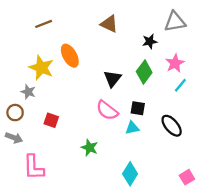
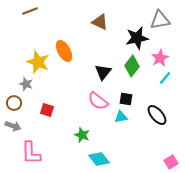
brown line: (44, 24) -> (30, 11), moved
black star: (150, 41) -> (137, 38), size x1.6
cyan diamond: (130, 174) -> (99, 159), moved, turned -70

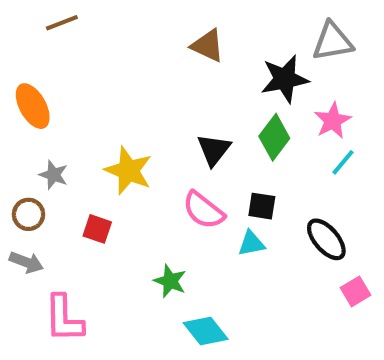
orange ellipse: (64, 51) -> (33, 106), moved
yellow star: (38, 62) -> (128, 171), moved
pink square: (171, 162) -> (355, 291), moved

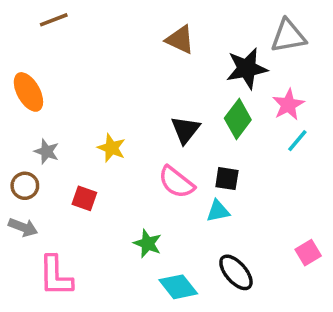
yellow star: (128, 171) -> (111, 148), size x0.7
black ellipse: (326, 239) -> (236, 272), moved

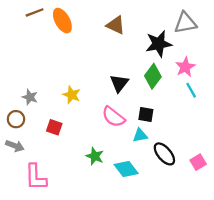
orange ellipse: (28, 92) -> (62, 21), moved
cyan line: (297, 141) -> (191, 90), turned -70
black ellipse: (236, 272) -> (164, 154), moved
cyan diamond: (178, 287) -> (126, 169), moved

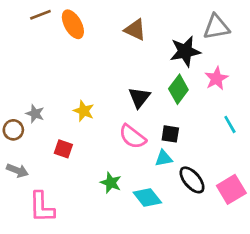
cyan line: (191, 90) -> (230, 124), moved
brown circle: (16, 119) -> (13, 130), moved
pink square: (198, 162) -> (231, 189), size x1.5

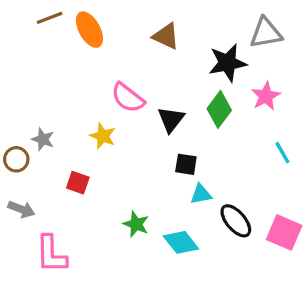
black square: (170, 134) -> (186, 164), moved
pink semicircle: (132, 137) -> (128, 98), moved
pink square: (231, 189) -> (284, 232), turned -36

